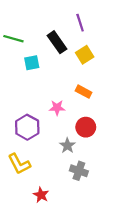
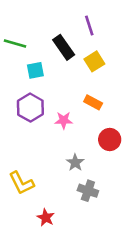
purple hexagon: (27, 127) -> (30, 108), moved
red circle: (86, 127) -> (110, 140), moved

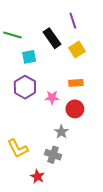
orange rectangle: (93, 102) -> (76, 83), turned -32
red circle: (110, 140) -> (75, 109), moved
gray cross: (88, 191) -> (53, 155), moved

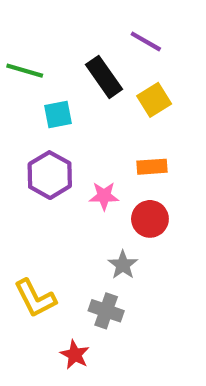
purple line: (73, 20) -> (146, 41), turned -42

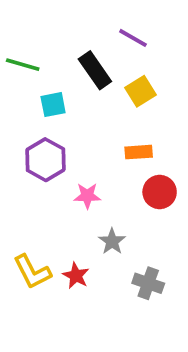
pink star: (104, 196) -> (87, 196), moved
red circle: (150, 219) -> (160, 192), moved
gray cross: (106, 311) -> (148, 283), moved
red star: (75, 355) -> (76, 276), moved

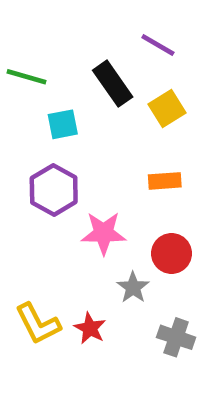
red circle: (160, 192) -> (172, 253), moved
pink star: (87, 196) -> (104, 233), size x1.4

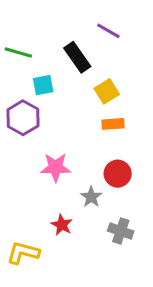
yellow square: (167, 108) -> (107, 91), moved
purple hexagon: (54, 190) -> (23, 118), moved
pink star: (104, 233) -> (56, 167), moved
yellow L-shape: (38, 324) -> (23, 253), moved, turned 132

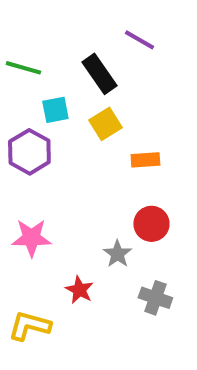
yellow square: (107, 91) -> (105, 124), moved
pink star: (56, 167) -> (31, 238), moved

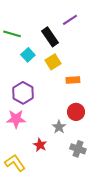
purple line: (139, 40) -> (70, 20), turned -63
cyan square: (55, 110) -> (28, 55), turned -32
purple hexagon: (29, 152) -> (23, 93), moved
yellow L-shape: (29, 326) -> (15, 163), turned 40

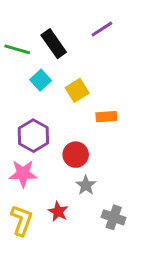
black rectangle: (50, 37) -> (54, 44), moved
red circle: (76, 112) -> (76, 155), moved
yellow L-shape: (15, 163) -> (22, 220), moved, turned 55

